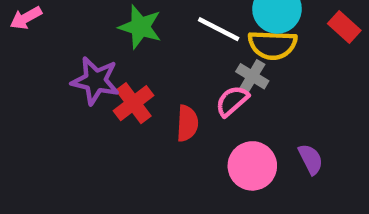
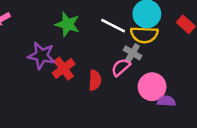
purple semicircle: (311, 159) -> (166, 101), turned -60
pink circle: (252, 166) -> (152, 87), moved

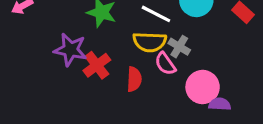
yellow semicircle: (144, 35) -> (150, 42), moved
pink semicircle: (121, 67) -> (165, 64), turned -84

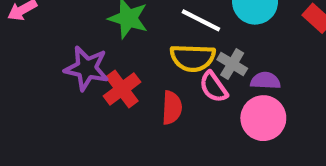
purple semicircle: (220, 104) -> (265, 81), moved

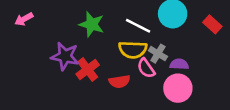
red semicircle: (172, 108) -> (119, 81), turned 78

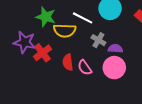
yellow semicircle: (133, 50) -> (65, 31), moved
pink semicircle: (146, 68) -> (85, 68), moved
red semicircle: (119, 81) -> (68, 62), turned 91

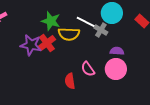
gray cross: (98, 40) -> (101, 30), moved
red cross: (42, 53) -> (47, 43), moved
red semicircle: (68, 62) -> (70, 81), moved

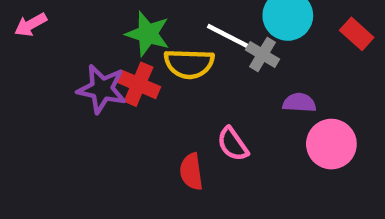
red cross: (47, 43) -> (139, 84), turned -30
pink circle: (116, 69) -> (331, 144), moved

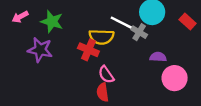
green star: (148, 34) -> (52, 22), moved
red cross: (139, 84) -> (88, 50), moved
purple star: (102, 89) -> (40, 50), moved
pink semicircle: (233, 144) -> (106, 75), moved

